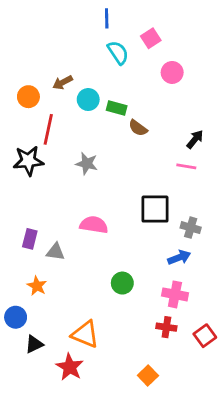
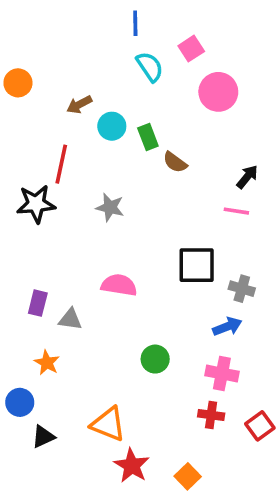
pink circle: (172, 72) -> (218, 92), size x1.4
orange circle: (28, 97) -> (18, 83), moved
green rectangle: (117, 108) -> (148, 137), turned 54
red star: (70, 367) -> (132, 466), moved

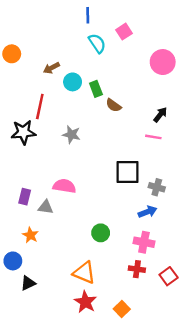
pink circle: (218, 92) -> (163, 62), moved
pink semicircle: (119, 285) -> (64, 186), moved
orange triangle: (108, 424) -> (84, 273), moved

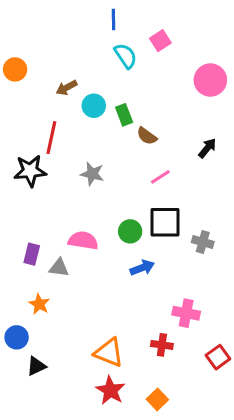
pink line: (153, 137) -> (160, 177), moved, turned -42
blue arrow: (147, 212) -> (142, 268), moved
green circle: (101, 233) -> (130, 231), moved
red cross: (137, 269) -> (162, 345), moved

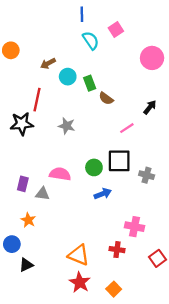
pink line: (160, 177) -> (127, 128), moved

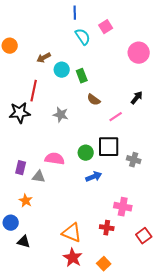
brown semicircle: (106, 98) -> (94, 100), moved
black triangle: (26, 265) -> (24, 242), turned 40

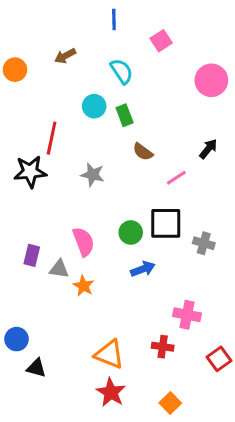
cyan semicircle: (83, 37) -> (122, 71), moved
brown arrow: (44, 58) -> (65, 56), moved
pink semicircle: (55, 159) -> (83, 242), turned 60
orange star: (26, 201) -> (83, 286), moved
orange square: (104, 264) -> (170, 403), moved

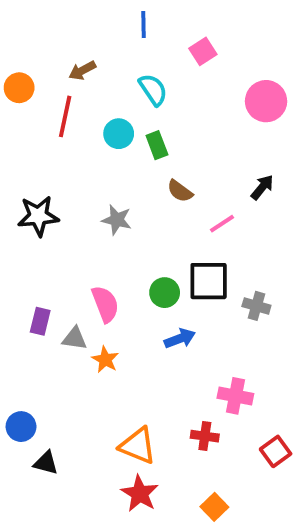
red line: (52, 138) -> (65, 116), moved

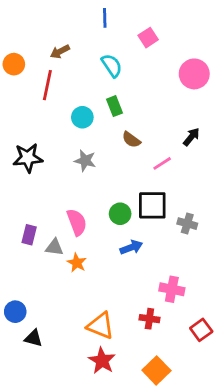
cyan circle: (119, 134) -> (82, 117), moved
orange square: (214, 507) -> (156, 370), size x1.4

